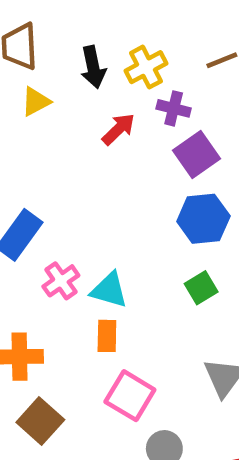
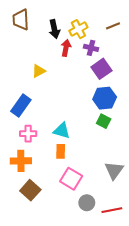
yellow triangle: (36, 102) -> (39, 71), moved
red arrow: (118, 129) -> (66, 48), moved, turned -35
pink cross: (61, 281) -> (28, 134), moved, turned 35
green square: (201, 288) -> (104, 121), moved, turned -32

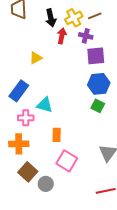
brown line: (113, 26) -> (95, 16), moved
purple square: (101, 69) -> (96, 56), turned 30
cyan triangle: (62, 131) -> (45, 105), moved
gray circle: (87, 203) -> (46, 184), moved

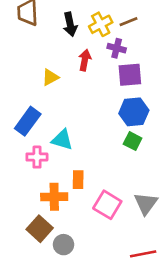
red arrow: (62, 36) -> (85, 60), moved
orange cross: (19, 144) -> (54, 197), moved
pink square: (67, 161) -> (107, 205), moved

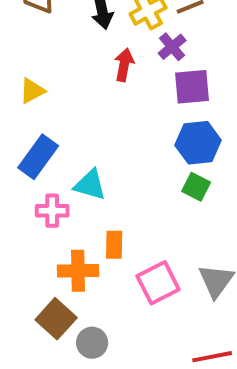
purple cross: (117, 48) -> (172, 47), turned 36
yellow triangle: (50, 77) -> (32, 91), moved
pink square: (107, 205) -> (158, 283), turned 32

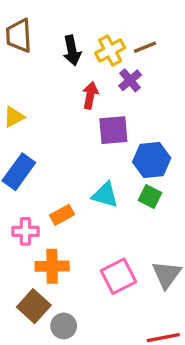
purple square: (192, 87) -> (113, 130), moved
cyan triangle: (90, 185) -> (105, 195), moved
pink cross: (52, 211) -> (25, 231), moved
orange rectangle: (114, 245) -> (62, 215), moved, turned 60

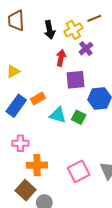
brown line: (145, 47) -> (94, 18), moved
cyan triangle: (105, 195) -> (58, 115), moved
green square: (150, 197) -> (79, 117), moved
orange rectangle: (62, 215) -> (38, 99), moved

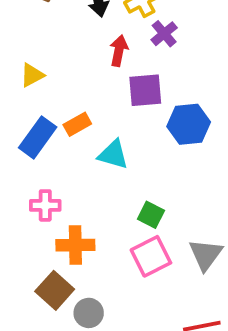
green square: (79, 117) -> (151, 215), moved

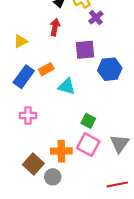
red arrow: (119, 51) -> (55, 27), moved
orange cross: (75, 245) -> (61, 151), moved
pink square: (151, 256) -> (88, 145), turned -35

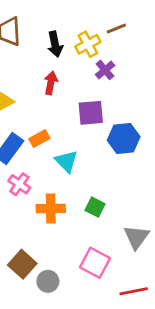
cyan triangle: (67, 86) -> (66, 161), turned 30
pink cross: (28, 115) -> (19, 184), moved, turned 35
pink square: (88, 145) -> (95, 263), moved
orange cross: (61, 151) -> (51, 208), moved

